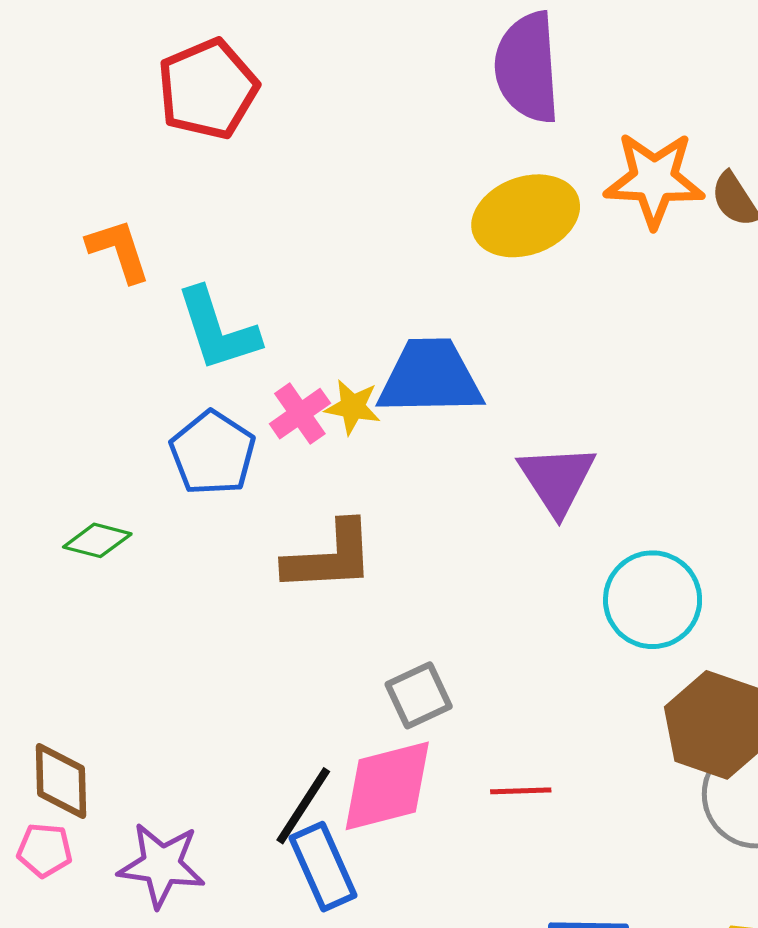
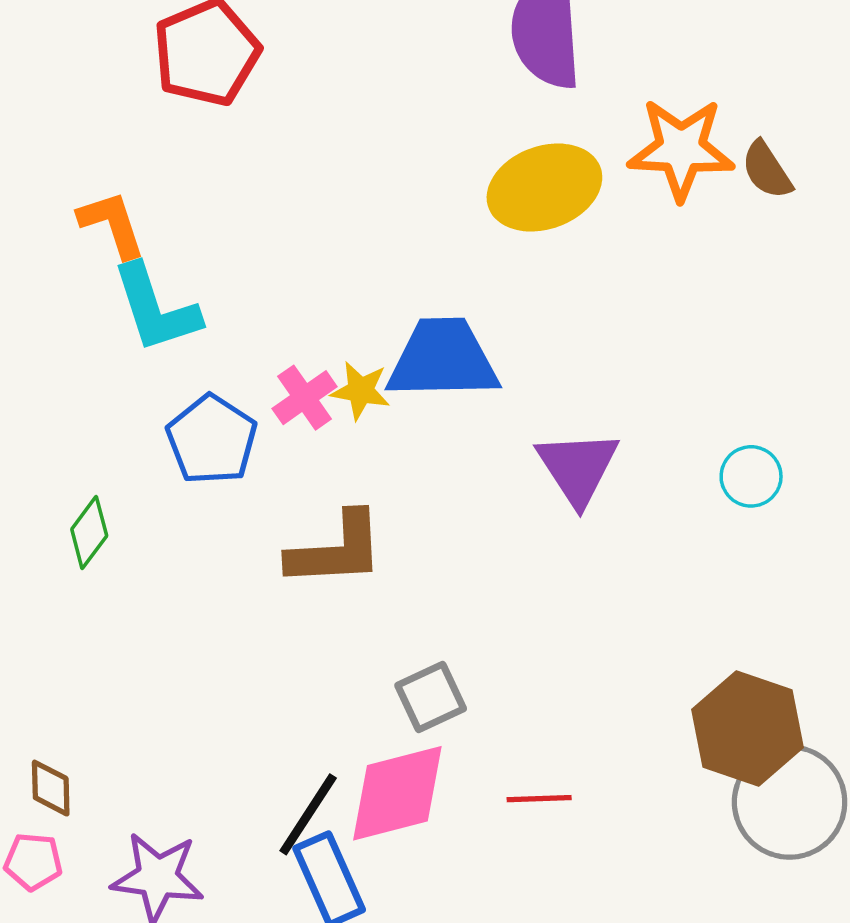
cyan L-shape: (218, 330) -> (156, 308), moved
green diamond: (97, 540) -> (89, 532), turned -68
cyan circle: (653, 600) -> (751, 476), moved, size x0.6
brown diamond: (61, 781) -> (51, 788), size x0.7

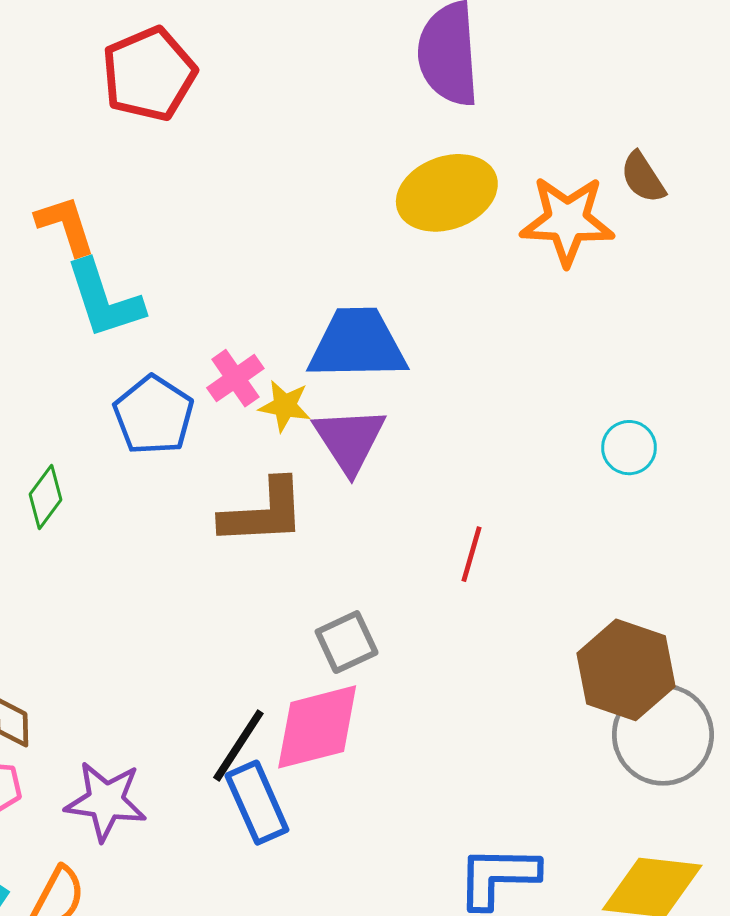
orange star: (681, 149) -> (567, 221), moved
yellow star: (361, 391) -> (285, 406), moved
purple triangle: (578, 468) -> (350, 440), moved
red line: (539, 799) -> (472, 554), moved, turned -72

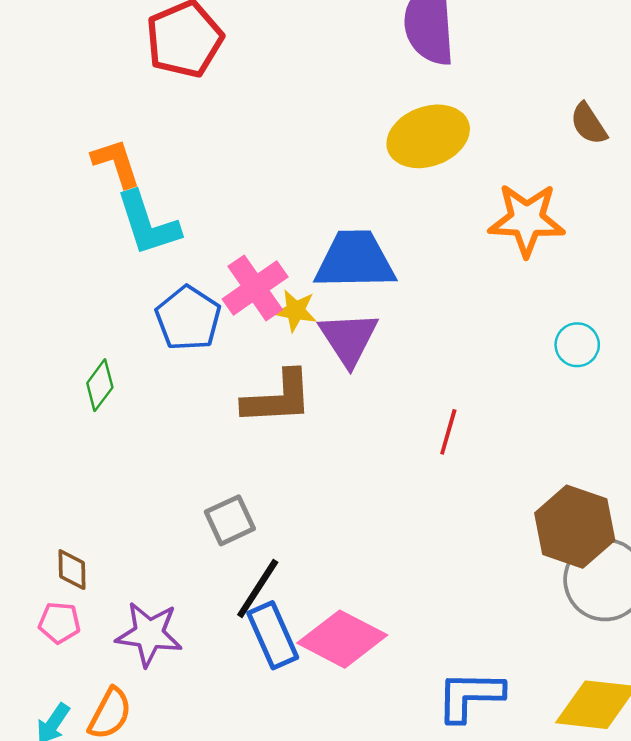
orange star: (567, 221) -> (527, 220), moved
pink cross: (235, 378) -> (255, 288), size x1.4
gray square: (347, 642) -> (230, 520), moved
pink diamond: (317, 727) -> (342, 639), moved, turned 42

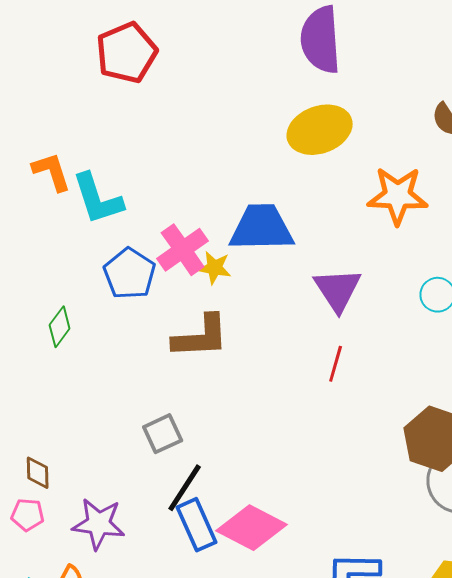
orange L-shape: (116, 163) -> (52, 172), moved
purple triangle: (349, 338) -> (338, 290), moved

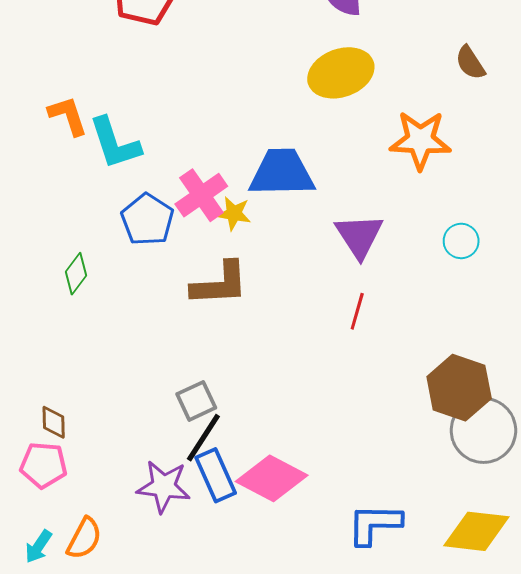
gray square: (163, 434) -> (196, 401), moved
pink pentagon: (28, 515) -> (43, 465), size x1.4
purple star: (99, 524) -> (164, 486), moved

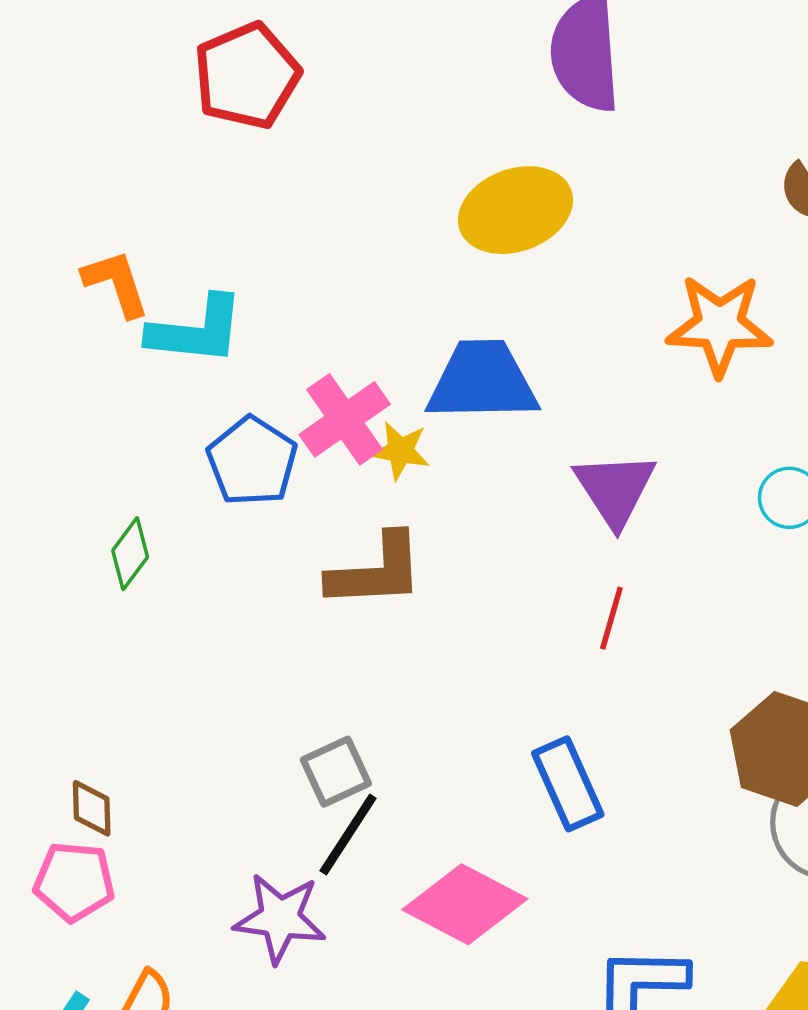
yellow ellipse: (341, 73) -> (515, 210), moved
cyan L-shape: (115, 143) -> (196, 330), turned -66
blue rectangle: (216, 475) -> (568, 784), moved

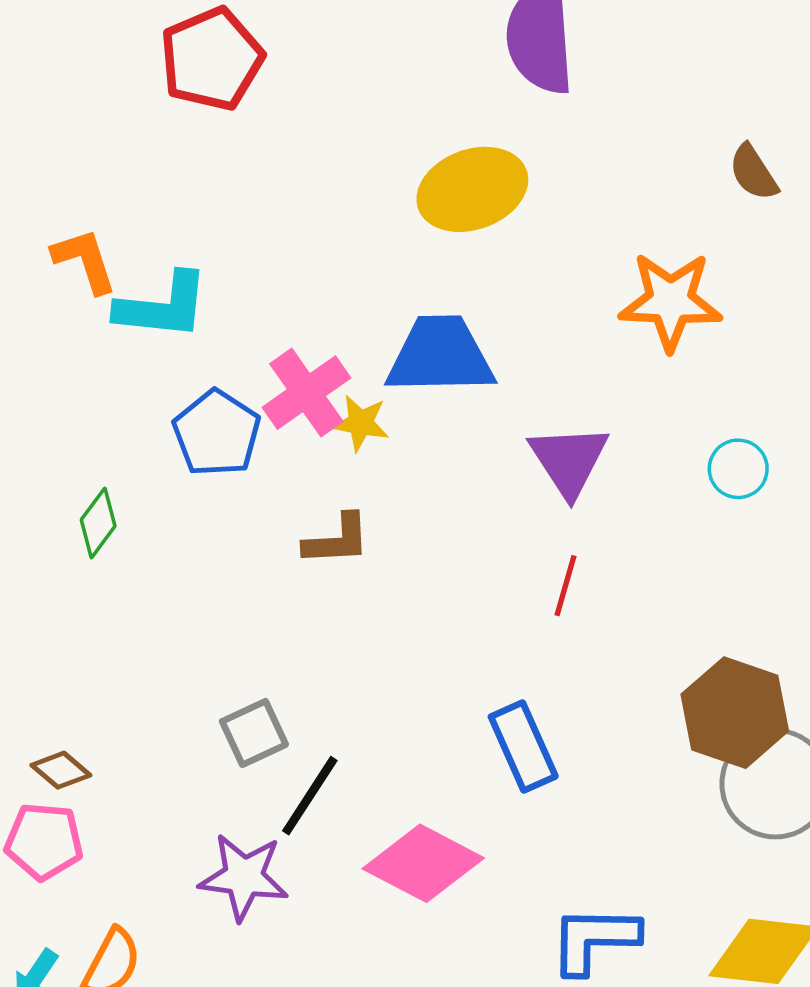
brown L-shape: (376, 571) -> (337, 540), size x0.7
gray square: (336, 772) -> (254, 733), moved
brown diamond: (92, 808) -> (61, 770), turned -48

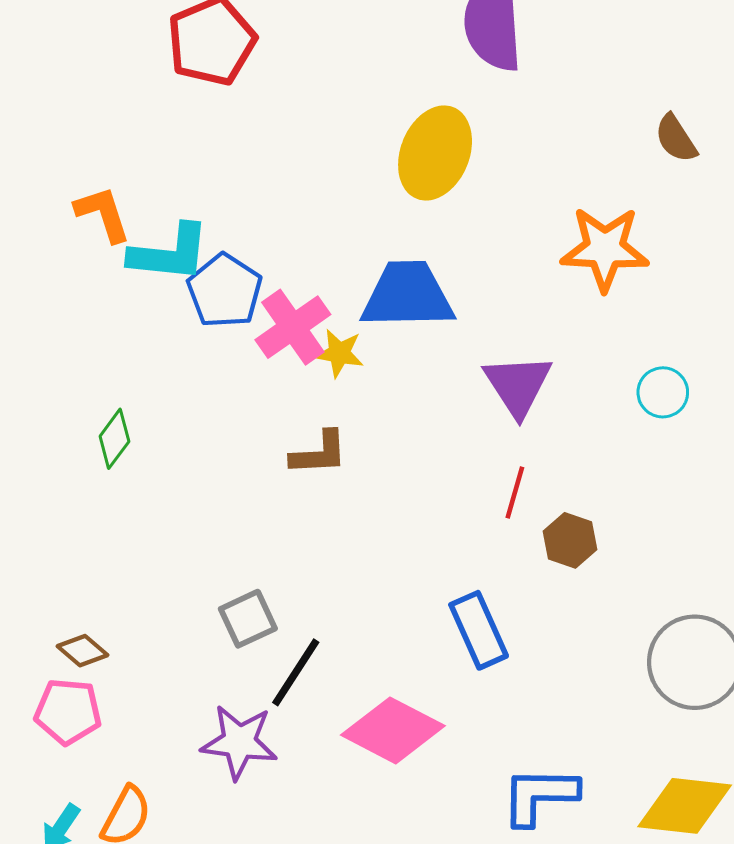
yellow ellipse: (472, 189) -> (435, 153), turned -48
blue pentagon: (217, 433) -> (225, 291), moved
brown hexagon: (735, 713) -> (570, 540), moved, size x0.6

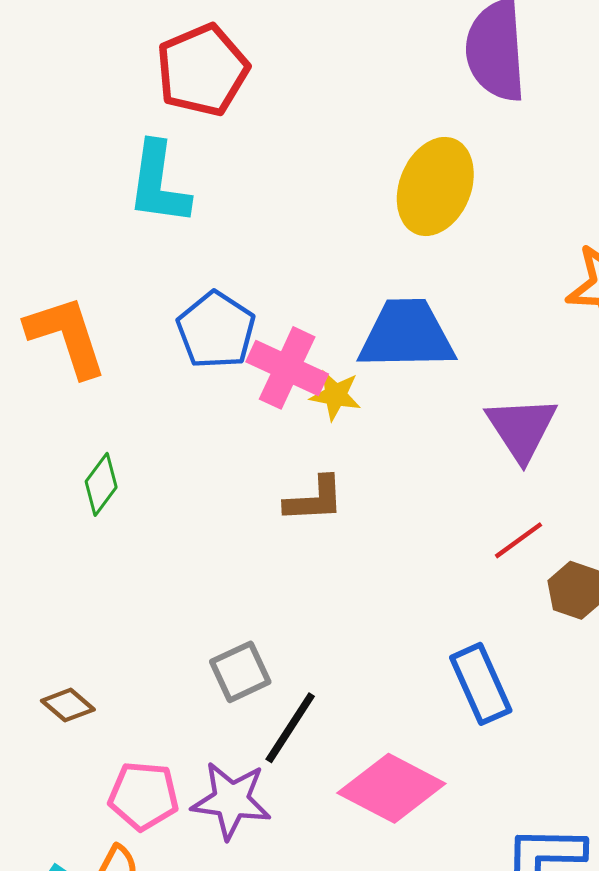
orange L-shape: (103, 214) -> (66, 336), moved, size x1.4
cyan L-shape: (170, 253) -> (159, 183), moved, turned 92
pink cross: (293, 327) -> (287, 368), turned -30
red line: (515, 492) -> (518, 540), turned 38
pink pentagon: (68, 712) -> (143, 796), moved

